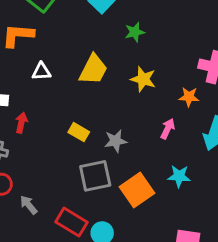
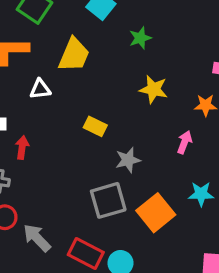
yellow trapezoid: (93, 70) -> (74, 55), moved
yellow rectangle: (79, 132) -> (95, 126), moved
gray arrow: (29, 205) -> (37, 238), size x1.4

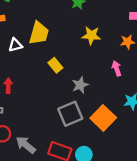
yellow trapezoid: (74, 55) -> (39, 33), moved
yellow rectangle: (95, 126) -> (55, 65), turned 32
pink arrow: (185, 142) -> (117, 68), turned -32

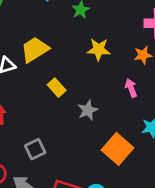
yellow trapezoid: (39, 33) -> (35, 50), turned -135
gray square: (70, 114) -> (35, 149), moved, size x0.7

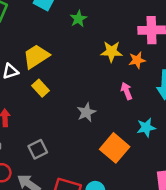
yellow star: (99, 49) -> (111, 51), moved
yellow rectangle: (57, 88) -> (41, 88), moved

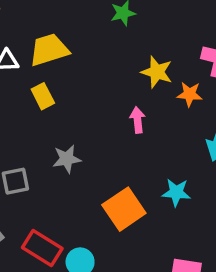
pink arrow: (126, 91) -> (138, 120), moved
gray star: (86, 112) -> (67, 159), moved

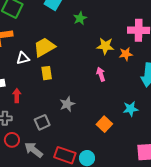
yellow rectangle: (43, 96) -> (47, 73), turned 32
orange square: (124, 209) -> (104, 124), size x0.7

